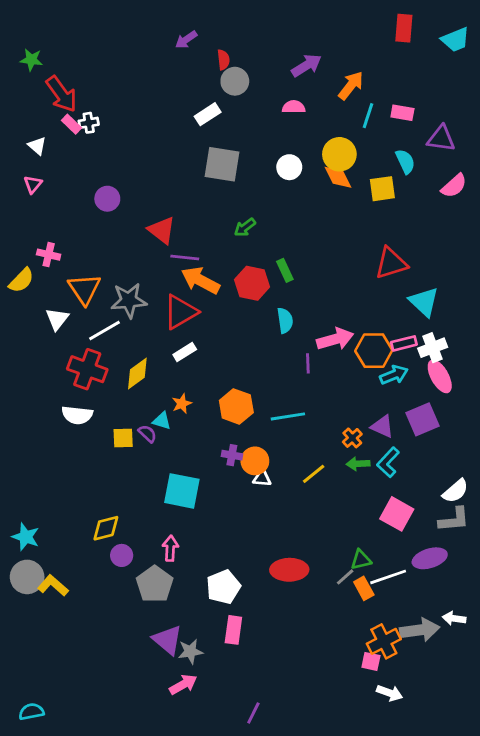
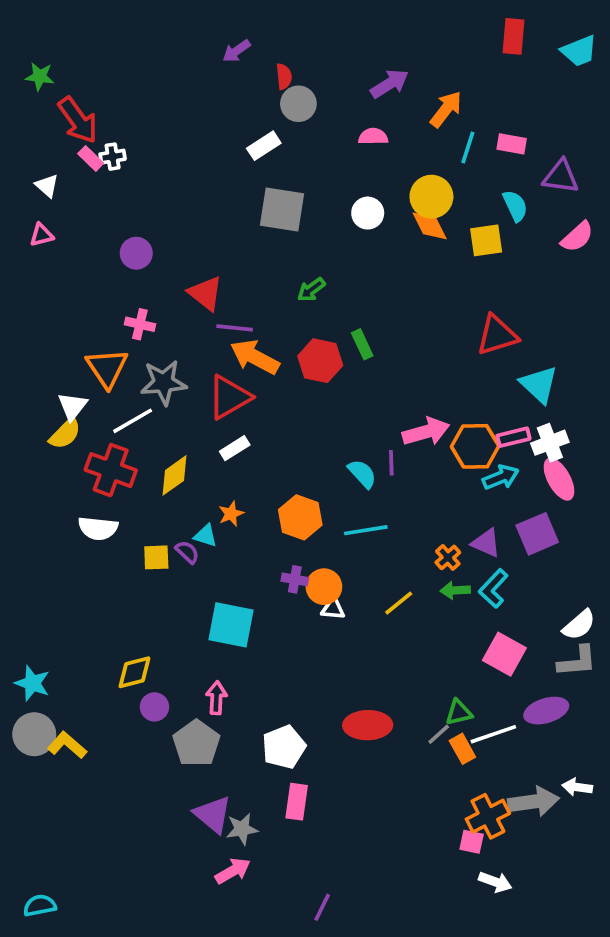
pink triangle: (33, 184) -> (41, 235), turned 36
pink cross: (49, 255) -> (140, 324), moved
yellow semicircle: (21, 280) -> (65, 434), moved
cyan semicircle: (285, 320) -> (362, 474), moved, turned -35

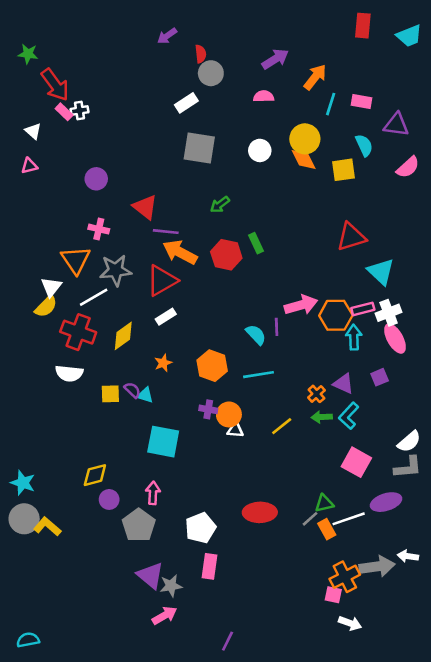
cyan arrow: (501, 477) -> (354, 337), turned -70
purple square: (537, 534) -> (380, 377), size x0.6
cyan triangle: (205, 536) -> (145, 395), moved

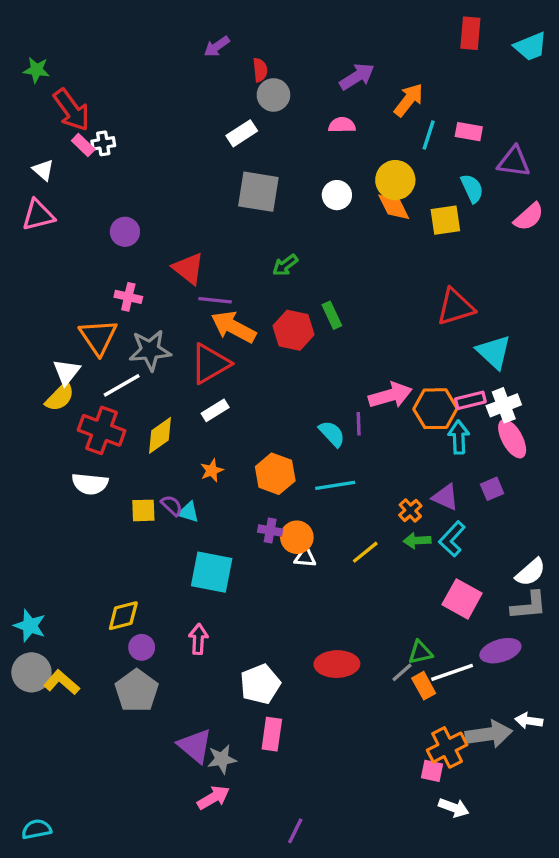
pink triangle: (29, 166) -> (38, 215), size x1.5
gray pentagon: (139, 525) -> (137, 691), moved

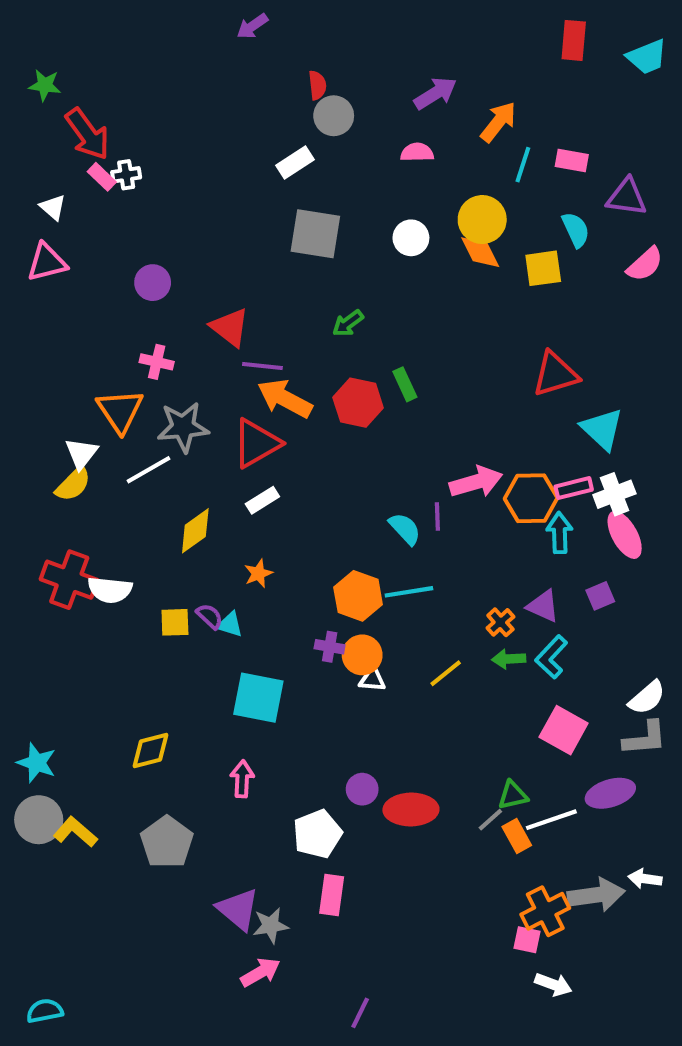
purple arrow: (217, 47) -> (252, 26), moved
red cross: (102, 430) -> (69, 580), moved
orange hexagon: (275, 474) -> (358, 596), moved
purple circle: (142, 647) -> (362, 789), moved

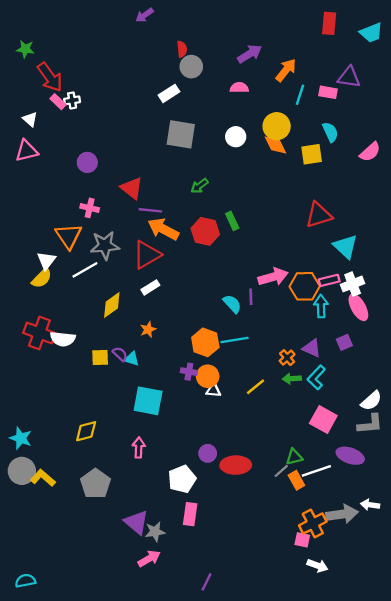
purple triangle: (627, 197) -> (349, 77), moved
purple ellipse: (610, 793) -> (350, 456), turned 36

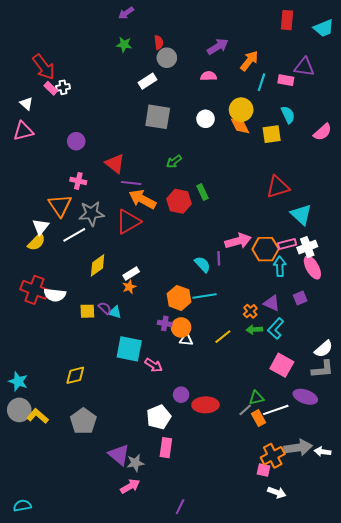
green star: (25, 49) -> (124, 45), moved
white rectangle: (150, 287) -> (131, 274), moved
pink arrow: (139, 448) -> (154, 365), moved, turned 120
white arrow: (370, 505) -> (323, 452), moved

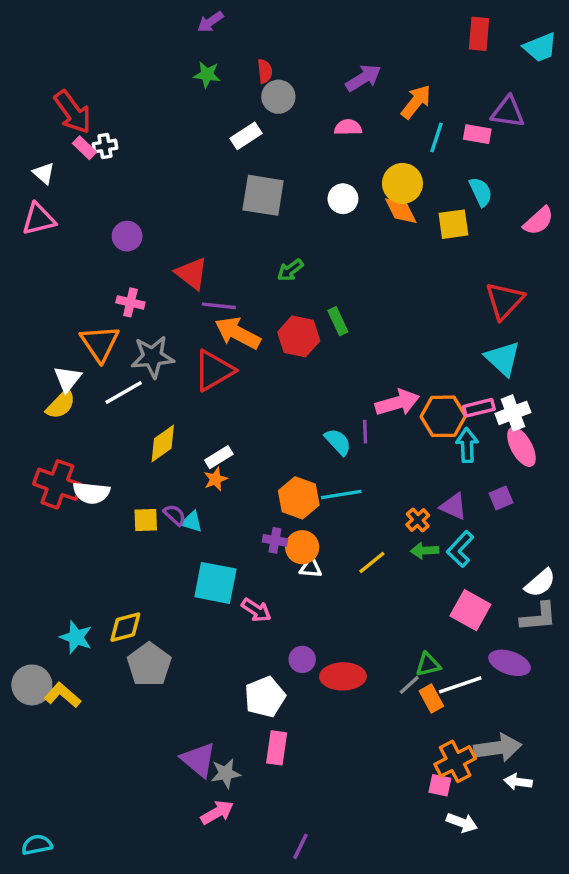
red triangle: (278, 187) -> (504, 301), moved, turned -30
cyan star: (18, 381) -> (76, 637), moved
gray pentagon: (83, 421) -> (149, 665), moved
white arrow: (323, 452) -> (518, 782), moved

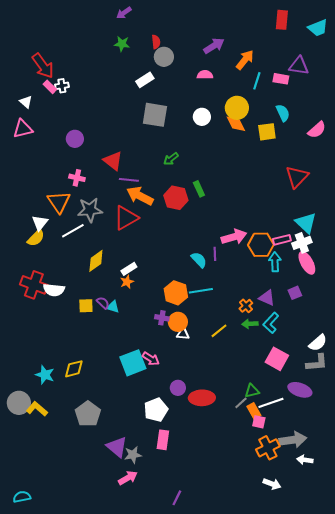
cyan triangle: (503, 359) -> (306, 223), moved
cyan square: (215, 583) -> (133, 363), moved, turned -32
gray pentagon: (149, 665) -> (88, 414), moved
pink square: (440, 785) -> (259, 422), moved

